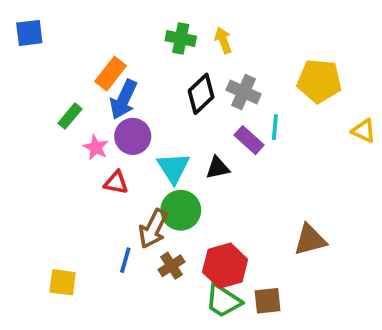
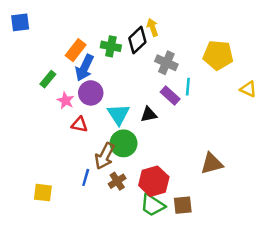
green cross: (181, 38) -> (111, 46), moved
black diamond: (201, 94) -> (137, 40), moved

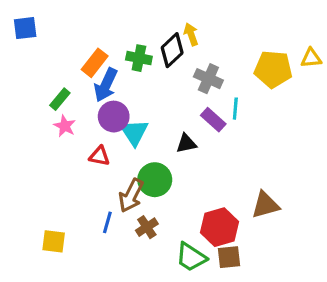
yellow triangle: (248, 89) -> (311, 58), moved, turned -30
pink star: (66, 101) -> (65, 126), moved
cyan triangle: (118, 114) -> (134, 132), moved
red hexagon: (154, 181) -> (220, 227), moved

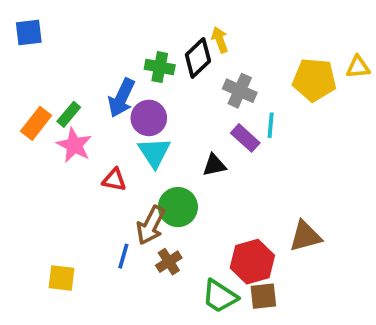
orange rectangle: (95, 63) -> (36, 123), moved
purple circle: (114, 117) -> (149, 118), moved
pink star: (65, 126) -> (74, 145), size x1.4

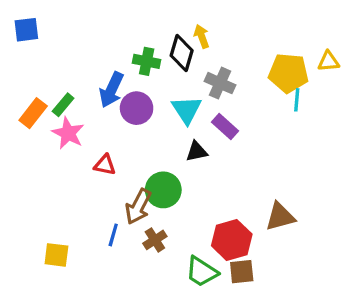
black diamond: (198, 58) -> (182, 53), turned -30
cyan line: (271, 125) -> (297, 100), moved
cyan triangle: (154, 152) -> (187, 110), moved

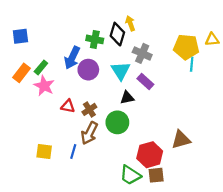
blue square: (26, 30) -> (20, 36), moved
green circle: (163, 190) -> (117, 122), moved
brown cross: (155, 240) -> (89, 109), moved
yellow square: (56, 255) -> (44, 151), moved

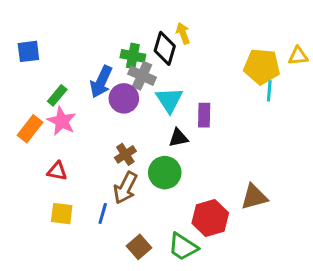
gray cross: (142, 53) -> (142, 76), moved
orange rectangle: (22, 73) -> (30, 129), moved
purple rectangle: (145, 81) -> (204, 115), turned 49
red triangle: (68, 106) -> (57, 171), moved
brown square: (156, 175) -> (139, 247), moved, turned -35

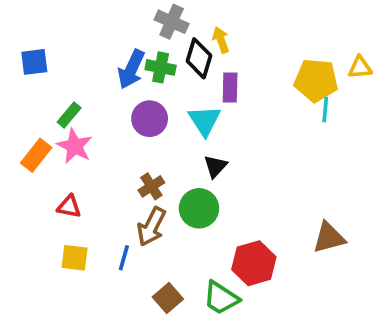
gray cross: (142, 76) -> (172, 22), moved
blue arrow: (101, 82) -> (131, 69), moved
purple rectangle: (204, 115) -> (230, 88), moved
black triangle: (178, 138) -> (215, 166), turned -35
brown triangle: (254, 197) -> (329, 238), moved

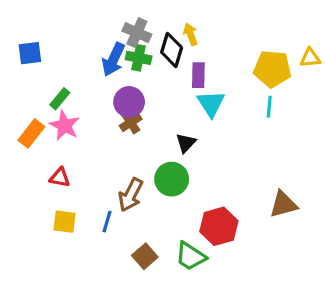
gray cross: (172, 22) -> (137, 33), moved
cyan line: (325, 110) -> (269, 107), moved
cyan triangle: (204, 120) -> (211, 103), moved
brown cross: (151, 186) -> (131, 122), moved

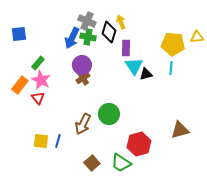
black triangle: (186, 143) -> (146, 74), moved, turned 32
red triangle: (60, 178) -> (38, 98), moved, turned 40
blue line: (107, 222) -> (58, 141), moved

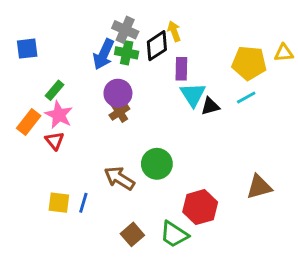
black diamond: (109, 32) -> (157, 46), turned 40
cyan line: (171, 68) -> (246, 98), turned 56
brown arrow: (83, 124) -> (119, 178), turned 95

